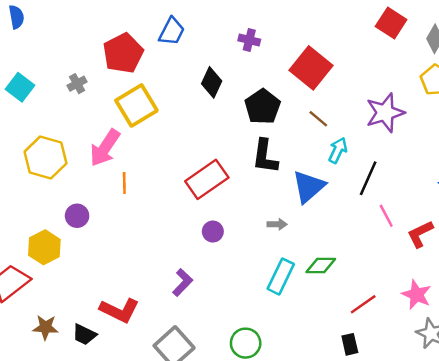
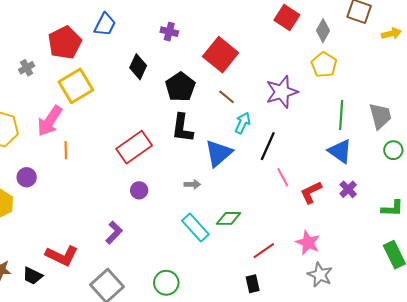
cyan rectangle: (281, 276) -> (195, 228), turned -68

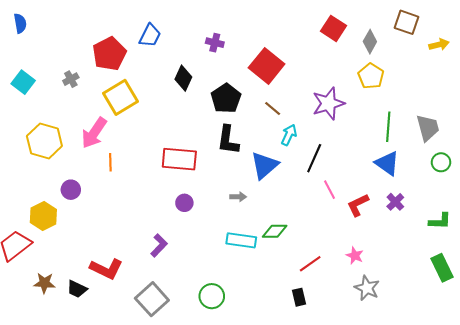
red rectangle: (134, 147) -> (179, 159), turned 40
cyan rectangle: (195, 228) -> (241, 240), turned -40
pink star: (308, 243) -> (355, 256), size x0.7

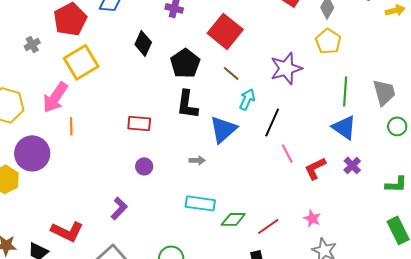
red rectangle: (179, 159) -> (139, 123), size x0.7
purple circle: (71, 190) -> (32, 153), size x1.8
green diamond: (275, 231) -> (233, 219), moved

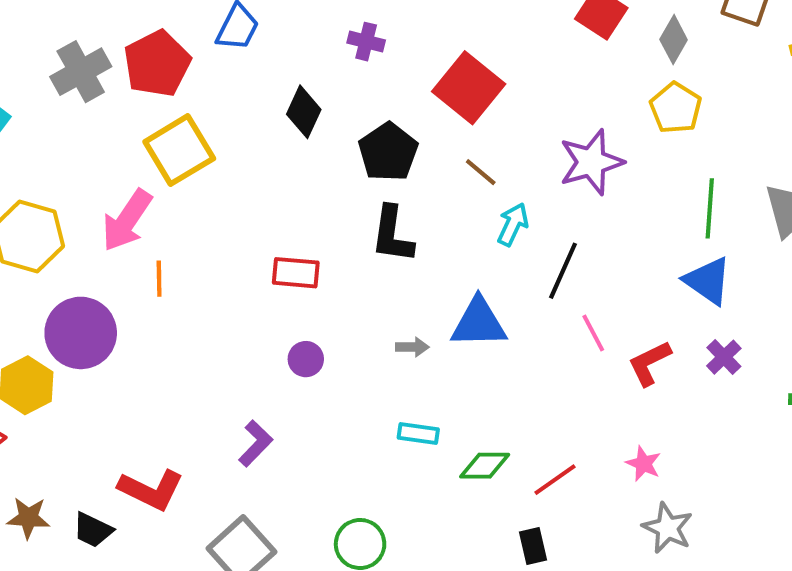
gray cross: (32, 44) -> (81, 72), moved, size x1.8
blue triangle: (223, 129) -> (479, 323), moved, turned 40
cyan rectangle: (200, 203) -> (418, 433), size x0.7

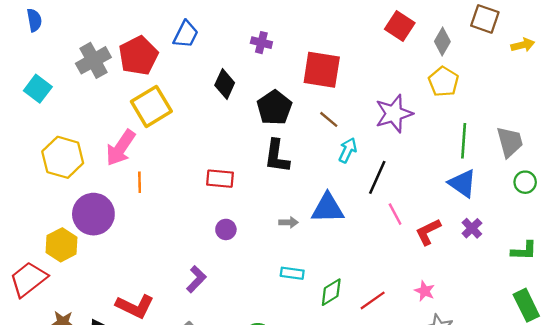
red square: (469, 88) -> (322, 70), turned -30
green diamond: (485, 466) -> (331, 292), turned -32

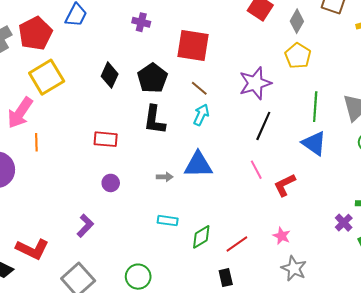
black diamond: (225, 84) -> (110, 75), moved
cyan arrow: (348, 150) -> (201, 115), moved
black line: (377, 177) -> (263, 126), moved
purple cross: (472, 228) -> (344, 223), moved

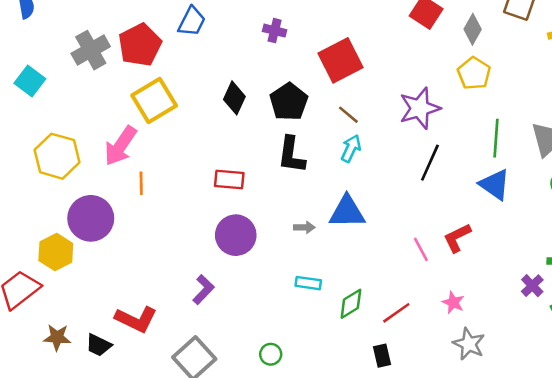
red square: (193, 46) -> (341, 60), turned -36
pink line: (256, 170) -> (421, 249), moved
purple circle: (111, 183) -> (236, 235), size x1.8
green circle: (138, 277) -> (271, 354), size x0.7

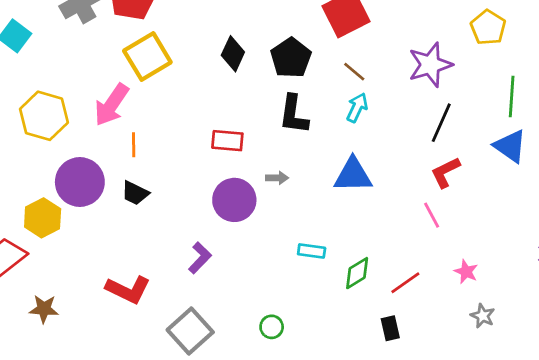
gray arrow: (304, 227) -> (277, 178), moved
red L-shape: (457, 238) -> (445, 172), moved
gray star: (469, 344) -> (483, 316), size x0.7
black trapezoid: (99, 345) -> (135, 193), moved

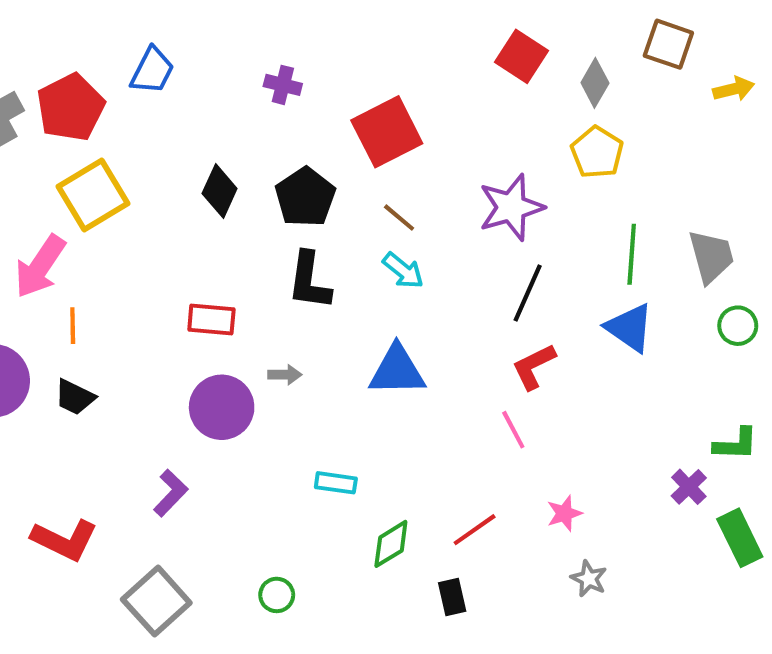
cyan arrow: (357, 108) -> (403, 271), turned 104
pink star: (466, 272) -> (564, 513), turned 30
green diamond: (357, 273) -> (391, 544), moved

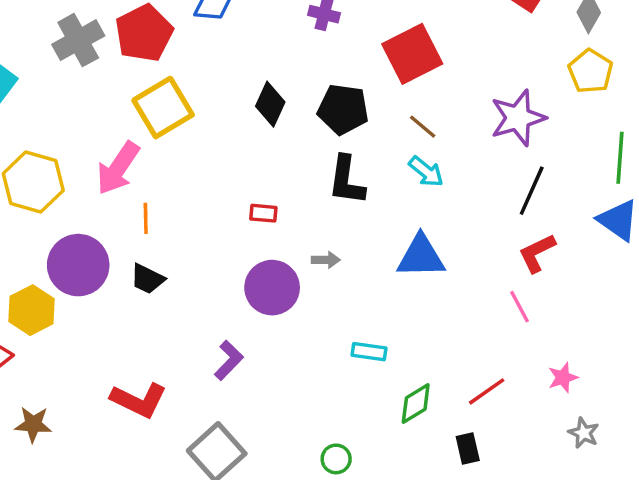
black pentagon: (305, 197) -> (343, 109), turned -30
red rectangle: (211, 320) -> (263, 213), size x0.7
green circle: (277, 595) -> (336, 459), moved

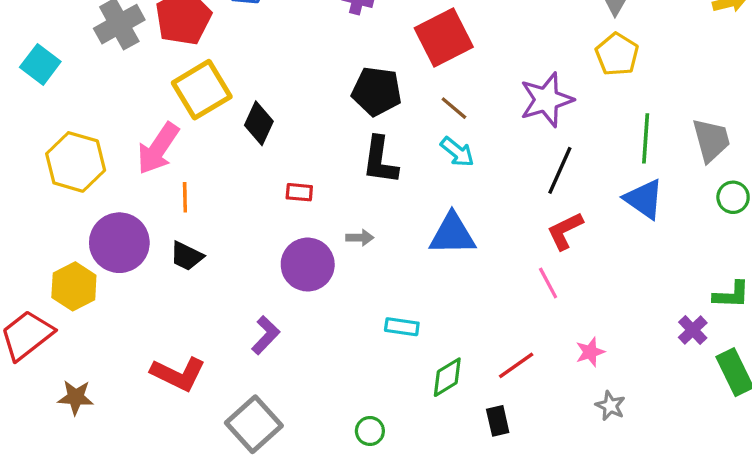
black diamond: (270, 104) -> (259, 123), moved

